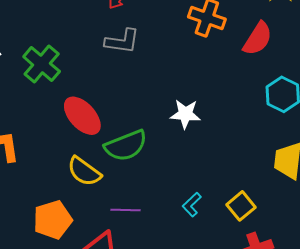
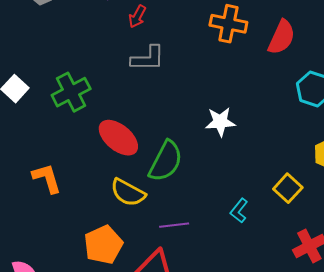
green cross: (42, 64) -> (71, 92), turned 30
green semicircle: (126, 146) -> (166, 161), turned -33
yellow square: (241, 206) -> (288, 188), moved

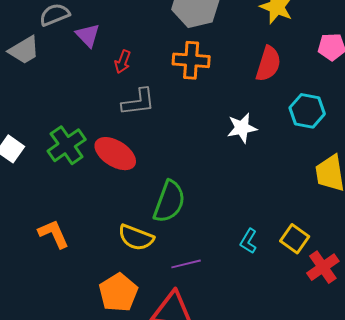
orange cross: (228, 24) -> (191, 60), moved
white star: (220, 122) -> (242, 128), moved
red ellipse: (118, 138) -> (115, 154), moved
yellow square: (288, 188) -> (295, 239), moved

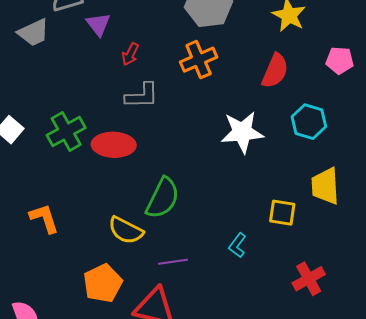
orange cross: (191, 60) -> (199, 60), turned -33
white star: (242, 128) -> (242, 132), size x1.4
red ellipse: (115, 154) -> (114, 145), turned -36
yellow square: (295, 239) -> (282, 213), moved, turned -32

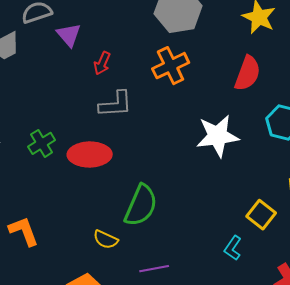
green cross: (66, 132) -> (42, 143), size x0.7
yellow square: (282, 213) -> (261, 215), turned 32
yellow semicircle: (126, 230) -> (106, 239), size x0.7
cyan L-shape: (237, 245) -> (233, 248), moved

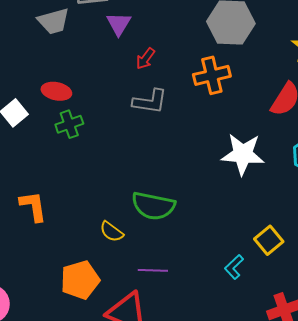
red ellipse: (90, 154) -> (56, 91), moved, size x0.7
green semicircle: (141, 205) -> (153, 206), turned 66

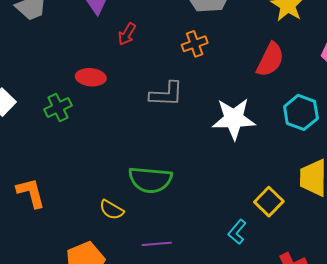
orange cross: (212, 75) -> (195, 44), size x0.7
red ellipse: (56, 91) -> (91, 77), moved
gray L-shape: (150, 102) -> (166, 94), moved

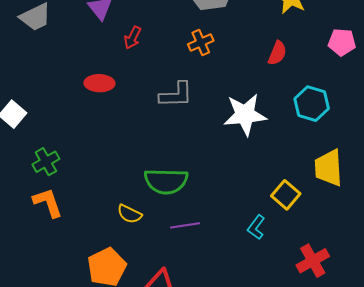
red semicircle: (270, 60) -> (277, 53), size x0.7
green cross: (58, 107) -> (46, 162), moved
purple line: (157, 244) -> (185, 225), moved

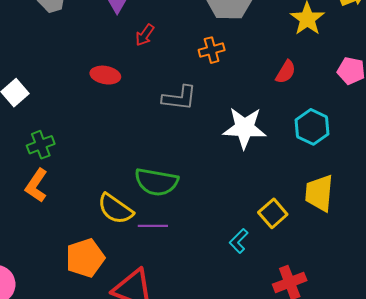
orange L-shape: (48, 203) -> (36, 185), turned -136
yellow semicircle: (129, 214) -> (115, 209), size x1.5
purple line: (185, 225) -> (153, 226), moved

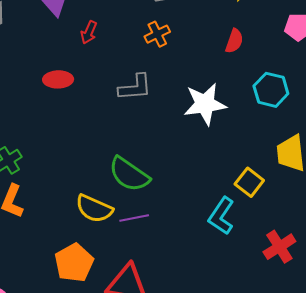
green semicircle: (156, 182) -> (129, 174), turned 36
cyan L-shape: (239, 241) -> (221, 216), size x1.5

